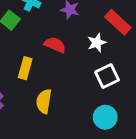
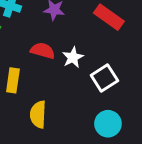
white star: (97, 43) -> (73, 57), moved

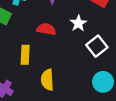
white star: (73, 57) -> (78, 23), moved

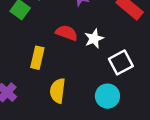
white star: (78, 23) -> (94, 39), moved
cyan circle: (103, 82) -> (107, 96), moved

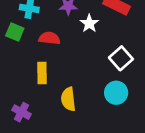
red semicircle: (67, 33) -> (49, 38), moved
white star: (94, 39) -> (89, 23), moved

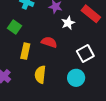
green square: (15, 32) -> (14, 27), moved
red semicircle: (49, 38) -> (49, 42), moved

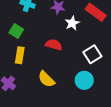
yellow rectangle: (25, 51) -> (20, 55), moved
yellow semicircle: (40, 75) -> (46, 79), turned -48

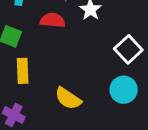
red semicircle: (54, 45) -> (53, 20), moved

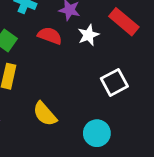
cyan circle: (124, 90) -> (97, 133), moved

